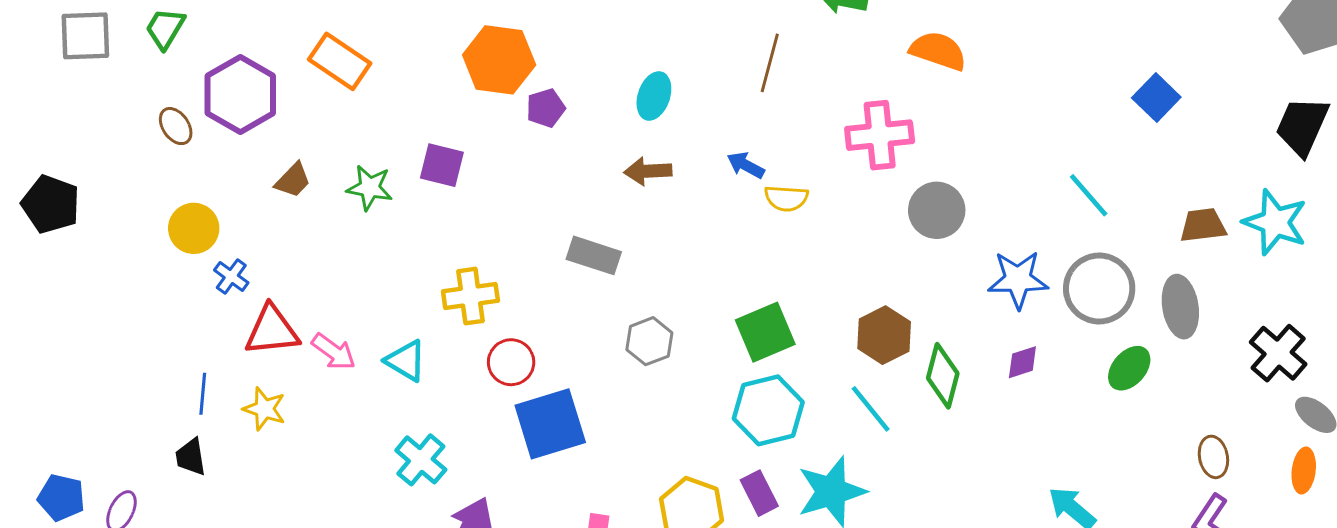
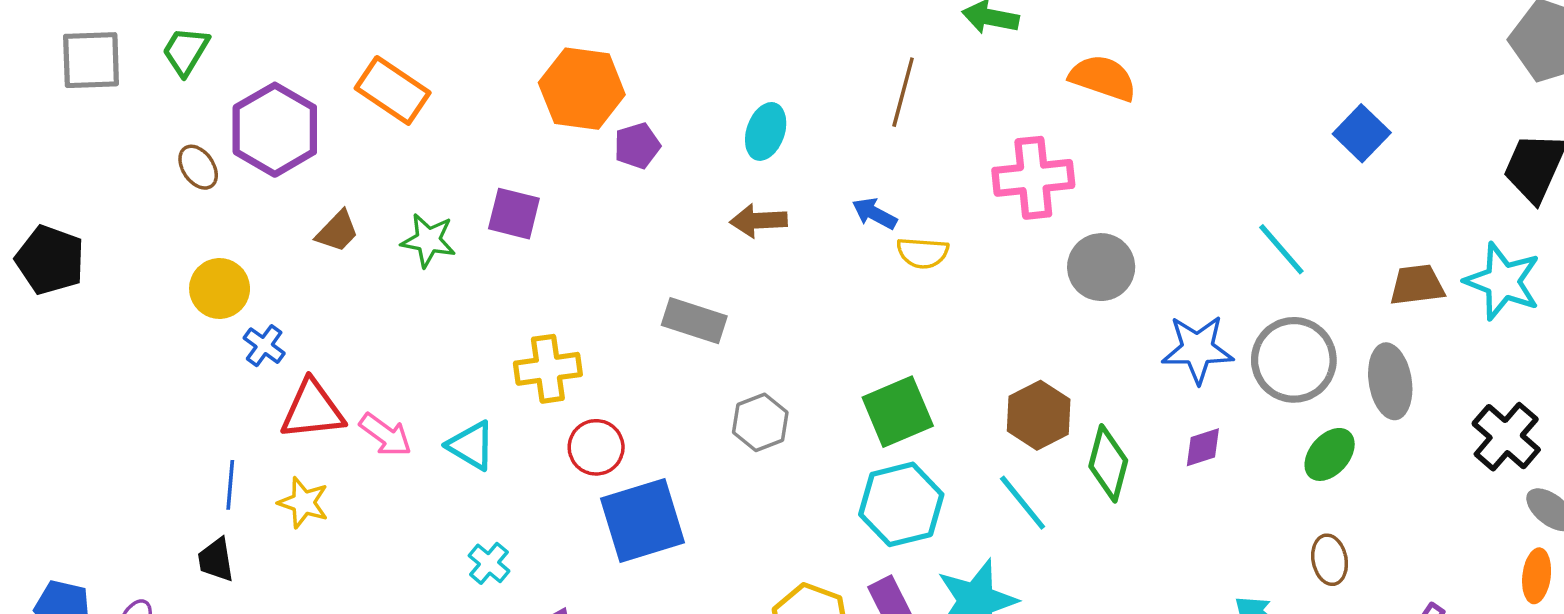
brown ellipse: (1213, 457) -> (1330, 560), moved
cyan cross: (421, 460) -> (489, 563), size x0.7

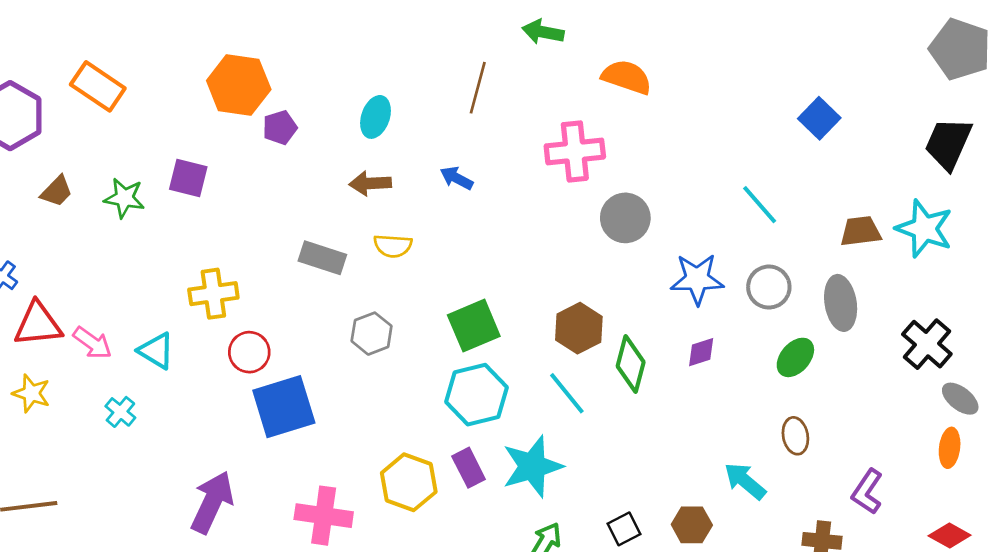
yellow semicircle: (923, 253) -> (393, 246), moved
gray circle: (1294, 360) -> (769, 287), size x0.7
cyan cross: (489, 563) -> (120, 412), moved

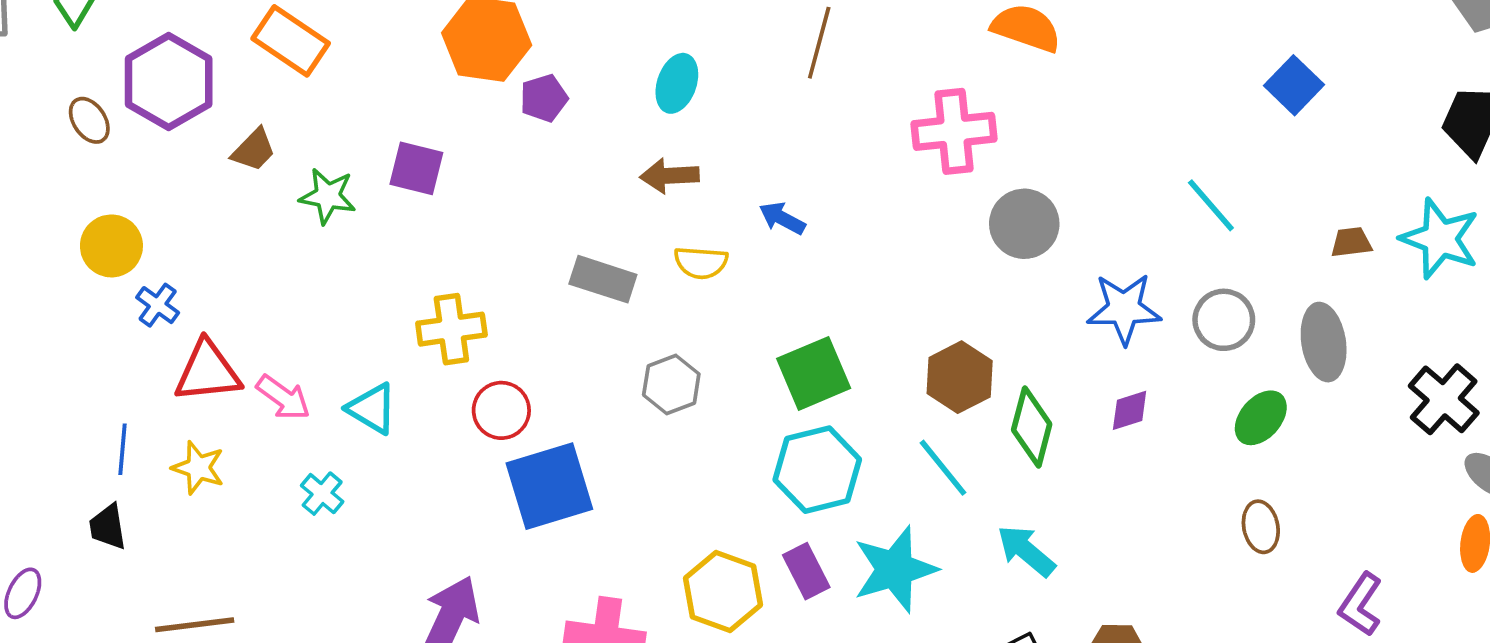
blue arrow: (457, 178) -> (782, 218), moved
brown trapezoid: (57, 191) -> (254, 150), moved
brown trapezoid: (861, 231) -> (1351, 242), size x0.7
cyan arrow: (745, 481) -> (1026, 551), moved

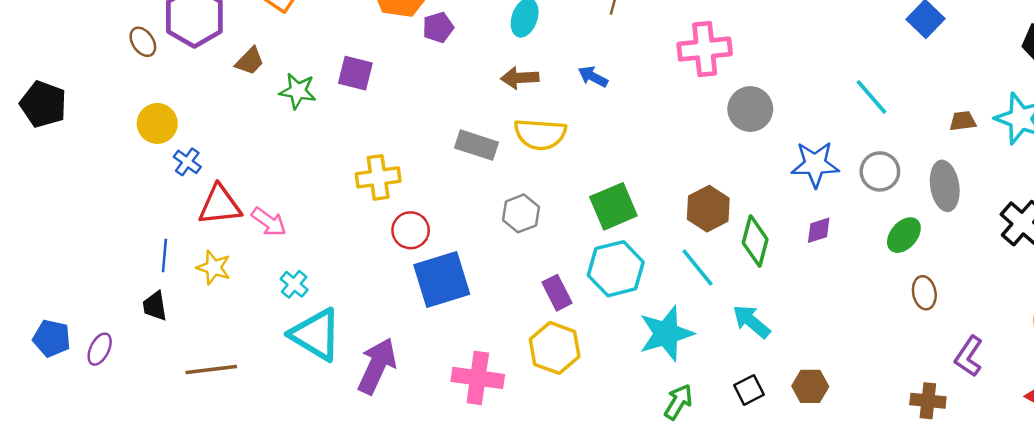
blue arrow: (782, 218) -> (593, 77), moved
yellow semicircle: (701, 263) -> (540, 134), size x1.5
cyan triangle: (372, 409) -> (316, 335), moved, size x1.6
brown ellipse: (1261, 527) -> (924, 293), moved
purple rectangle: (806, 571) -> (557, 293), moved

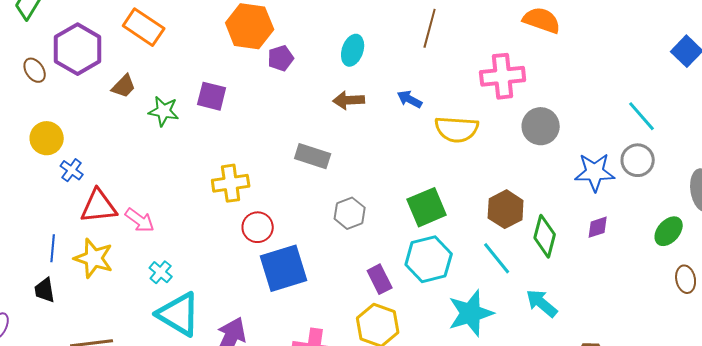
yellow semicircle: (540, 134) -> (457, 129), moved
gray circle: (880, 171) -> (638, 160), moved
yellow star: (214, 267) -> (94, 258), size x1.4

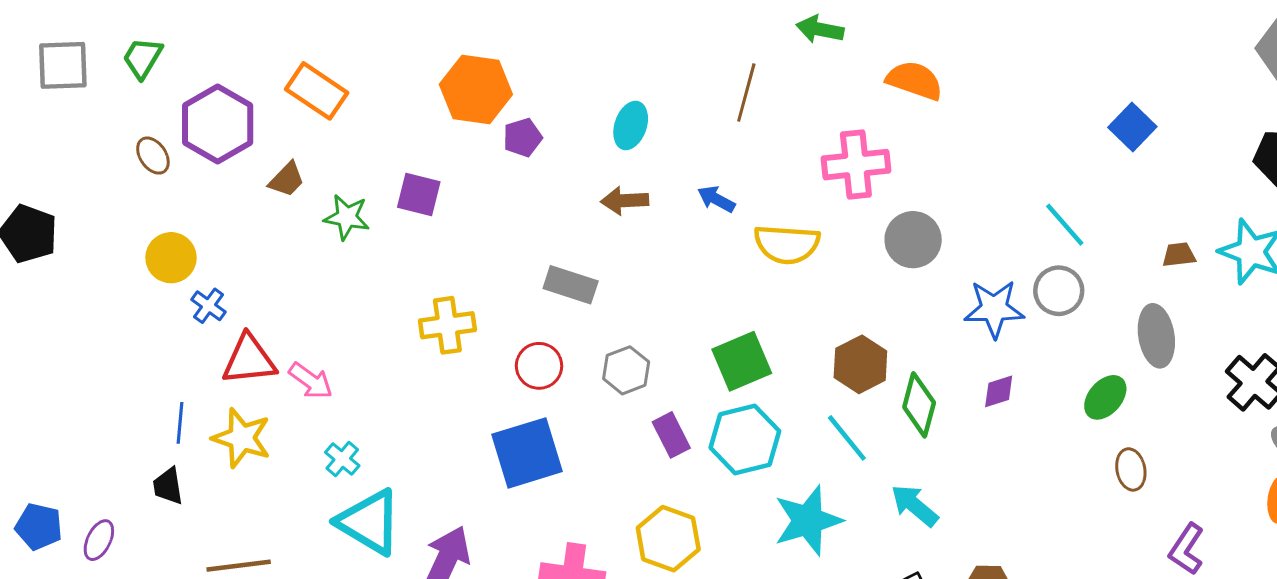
red circle: (258, 227) -> (539, 366), moved
purple rectangle: (380, 279) -> (671, 435), moved

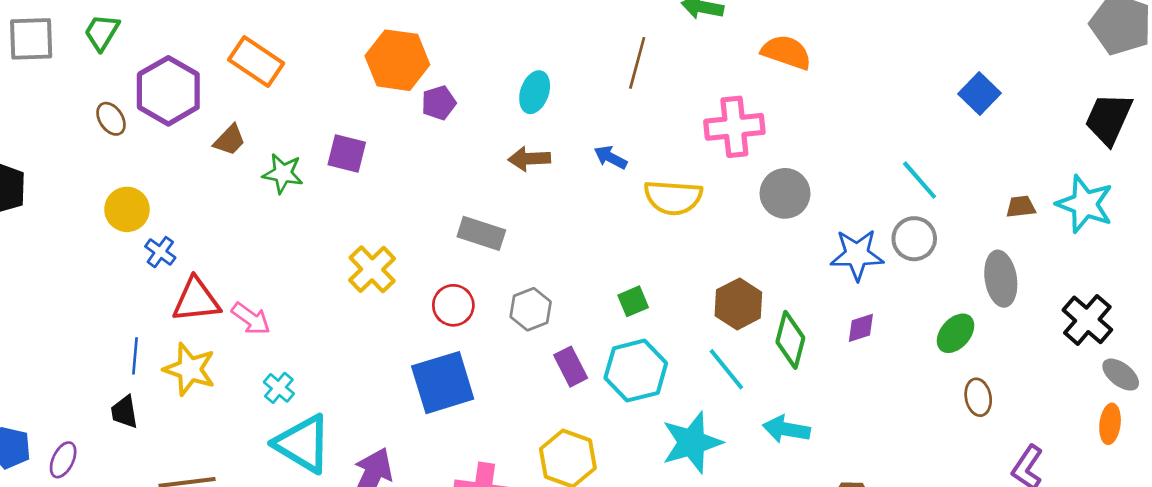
yellow cross: (447, 325) -> (372, 269), turned -36
green square: (742, 361) -> (633, 301), size x0.6
cyan arrow: (915, 506) -> (786, 429), turned -30

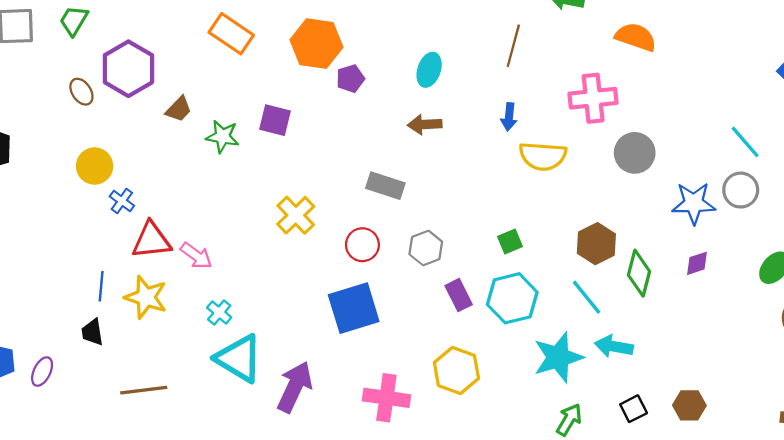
orange rectangle: (256, 62) -> (231, 34), moved
blue arrow: (611, 157) -> (509, 117), moved, turned -112
cyan arrow: (786, 429) -> (614, 346), moved

